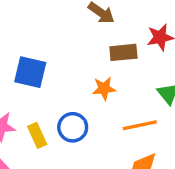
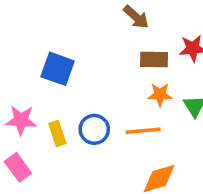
orange star: (104, 88) -> (160, 95), moved
orange line: (140, 125) -> (143, 131), moved

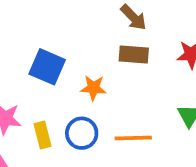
brown rectangle: (154, 59) -> (134, 55), moved
orange star: (160, 95) -> (93, 88), moved

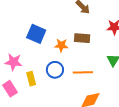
brown rectangle: (134, 55) -> (82, 38), moved
yellow rectangle: (43, 135) -> (31, 79), moved

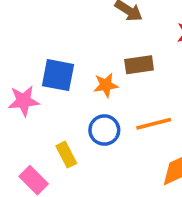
pink star: (14, 62) -> (24, 101), moved

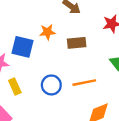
orange star: (106, 85) -> (47, 32), moved
yellow rectangle: (66, 155) -> (15, 86), moved

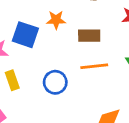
orange line: (84, 83) -> (94, 66), moved

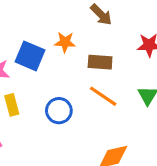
orange line: (94, 66) -> (103, 96), turned 36

